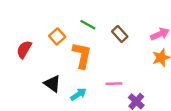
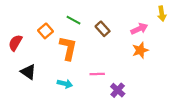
black triangle: (52, 84) -> (28, 72), moved
cyan arrow: (78, 94) -> (65, 84), turned 48

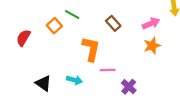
green line: (73, 20) -> (72, 15), moved
orange L-shape: (68, 48) -> (91, 49), moved
black triangle: (28, 72) -> (43, 83), moved

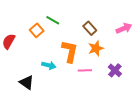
orange star: (152, 46) -> (96, 48), moved
cyan arrow: (74, 80) -> (49, 65), moved
purple cross: (129, 87) -> (115, 70), moved

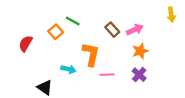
pink arrow: (124, 28) -> (135, 30), moved
orange star: (96, 48) -> (140, 51), moved

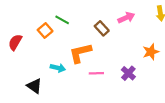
pink arrow: (135, 30) -> (126, 18), moved
orange star: (140, 51) -> (151, 52), moved
orange L-shape: (91, 54) -> (80, 53), turned -115

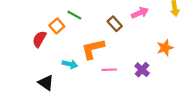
red semicircle: (15, 42) -> (39, 39), moved

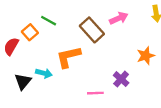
brown rectangle: (115, 24) -> (92, 30), size x1.5
pink line: (109, 70) -> (95, 93), moved
black triangle: (46, 83) -> (23, 81), moved, turned 35

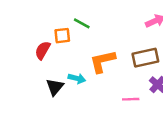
brown rectangle: (92, 30) -> (145, 58), moved, turned -60
orange square: (30, 32) -> (62, 36), turned 35

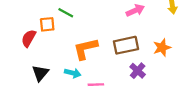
cyan arrow: (77, 78) -> (73, 73), moved
pink line: (131, 99) -> (96, 85), moved

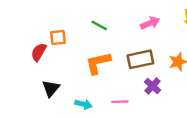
green line: (66, 13) -> (99, 25), moved
cyan arrow: (73, 73) -> (83, 104), moved
pink line: (96, 85) -> (120, 102), moved

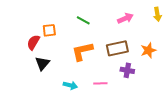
purple cross: (153, 86) -> (127, 70), turned -32
black triangle: (51, 88) -> (42, 63), moved

